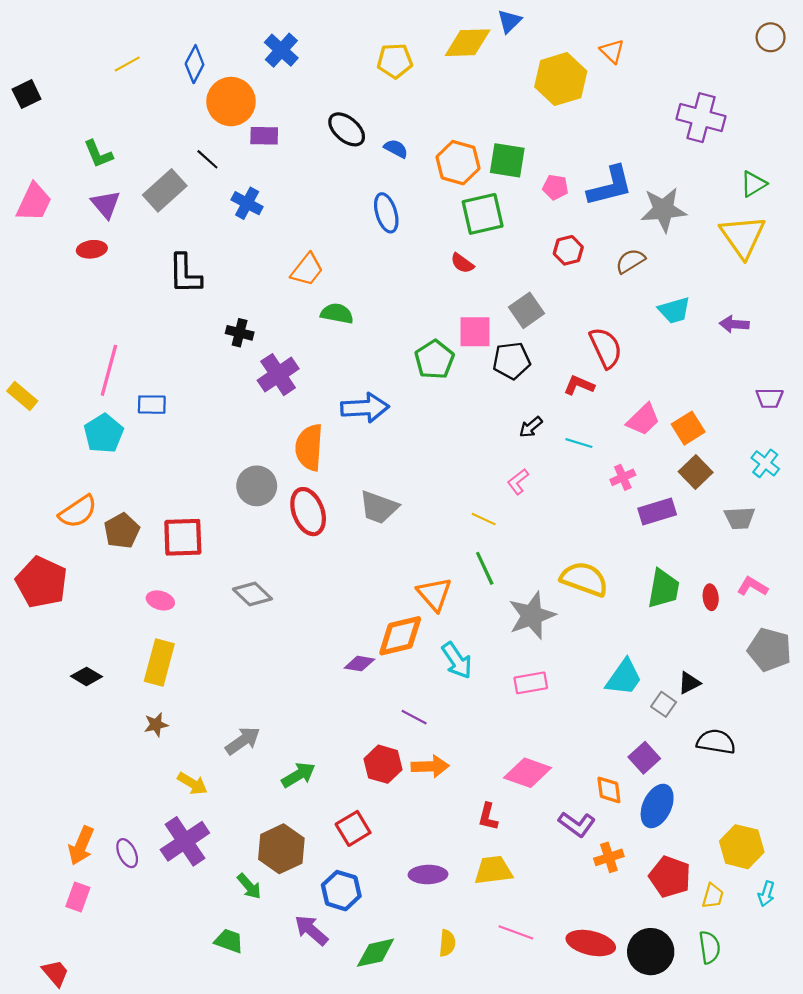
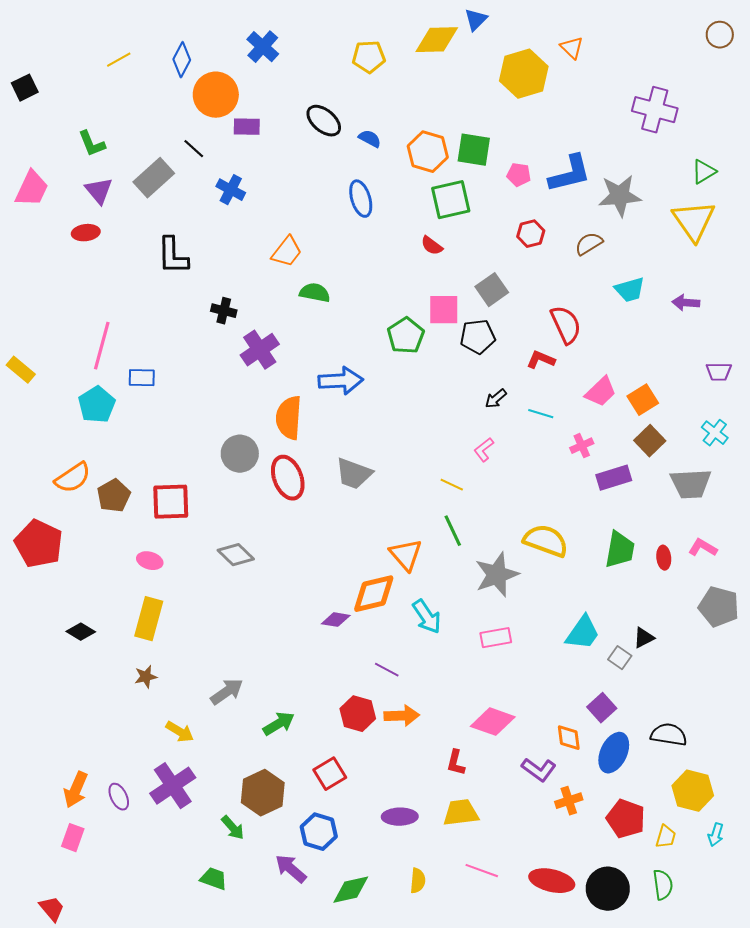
gray trapezoid: (740, 518) -> (691, 484), size x1.4
black semicircle: (716, 742) -> (669, 735), moved

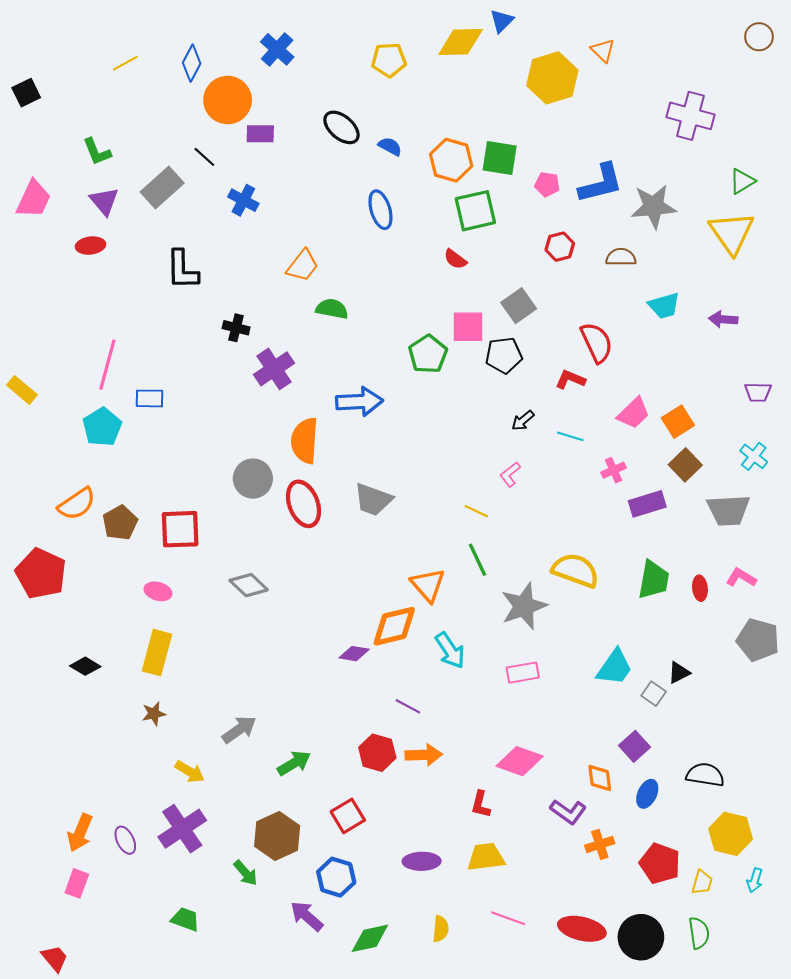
brown semicircle: (589, 244) -> (621, 257), turned 32
blue ellipse: (614, 753) -> (647, 794), size x0.7
green trapezoid: (214, 879) -> (185, 919), moved

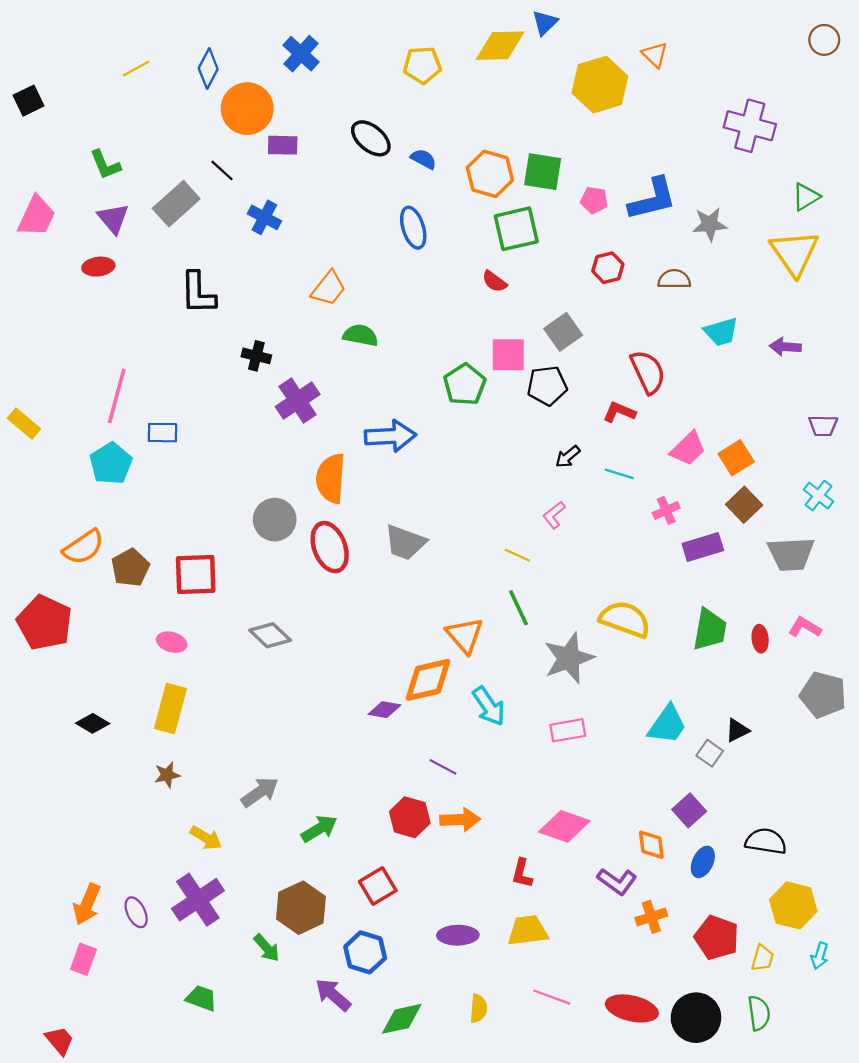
gray star: (654, 207) -> (710, 224), size x0.7

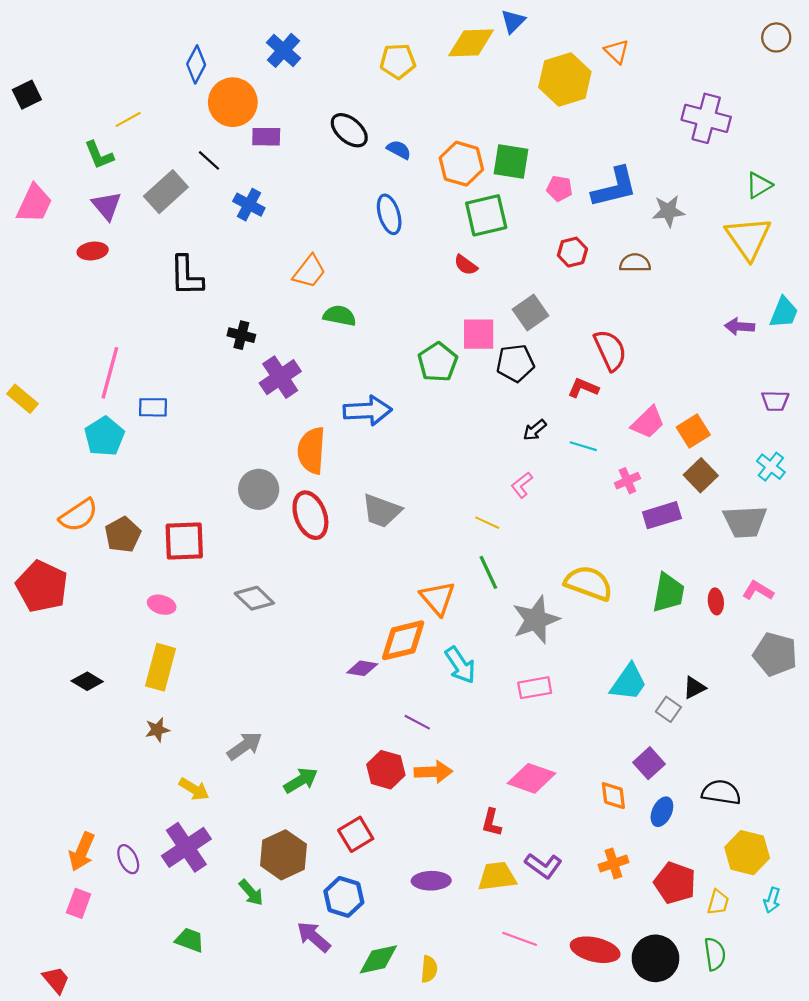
yellow line: (136, 69) -> (128, 119), moved
cyan trapezoid: (721, 332) -> (784, 312), moved, turned -52
purple L-shape: (617, 881) -> (543, 866), moved
yellow semicircle: (478, 1008) -> (429, 969), moved

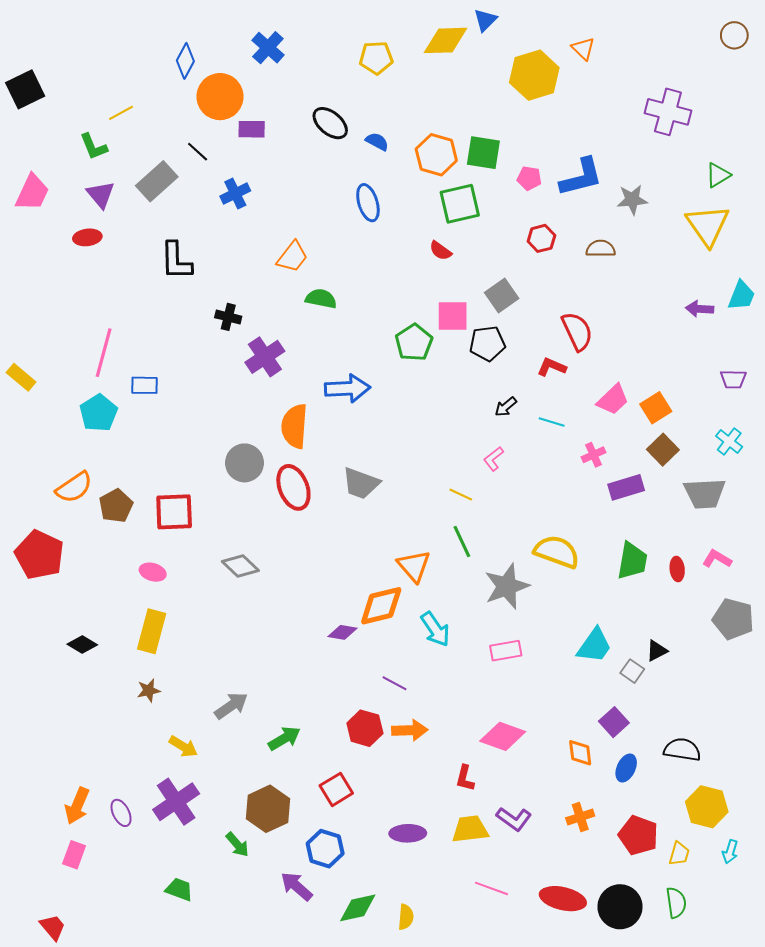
black square: (27, 95) -> (25, 89), size x1.4
blue cross: (249, 205) -> (235, 194), turned 36

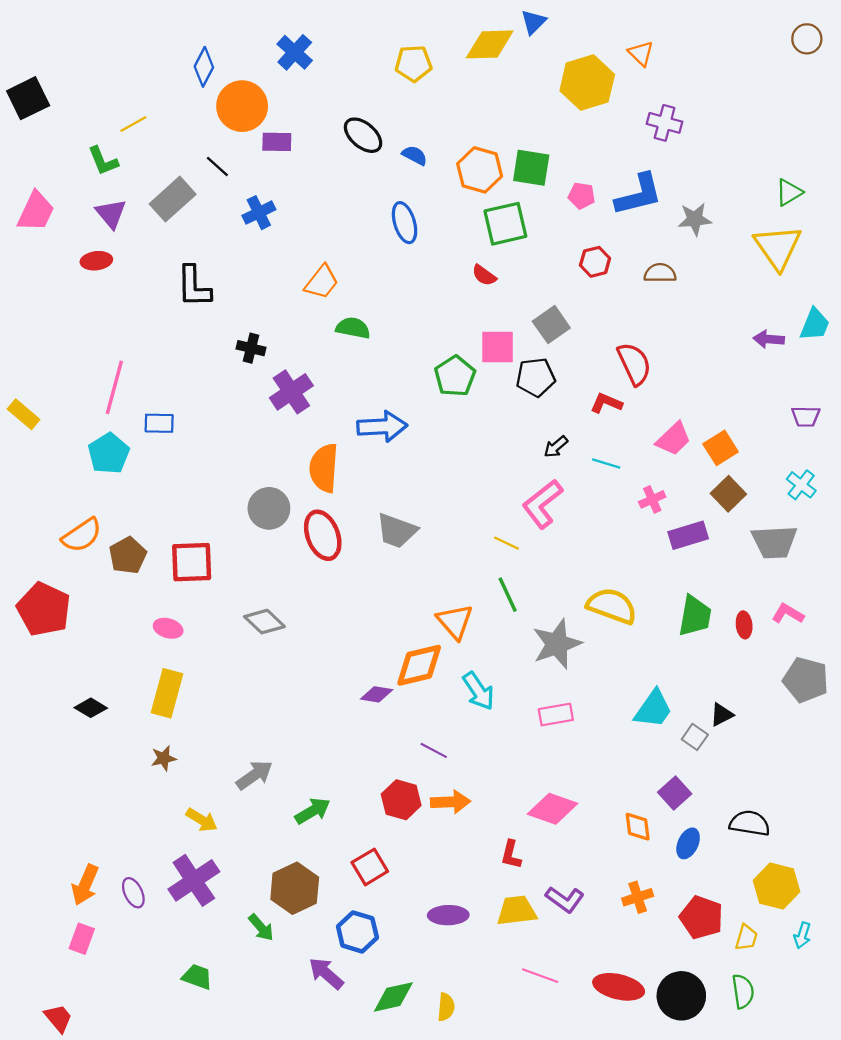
purple cross: (668, 112) -> (665, 123), moved, size x0.7
pink L-shape: (493, 459) -> (542, 504), size x1.8

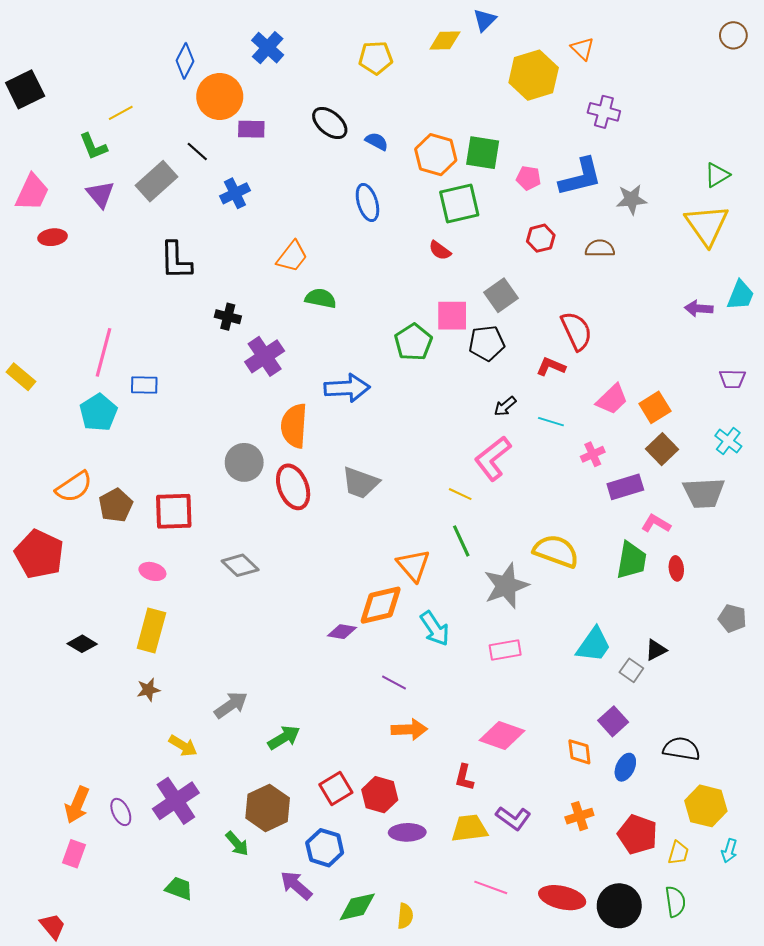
yellow diamond: (490, 44) -> (445, 40), size x0.7
red ellipse: (96, 261) -> (53, 237), moved
pink L-shape: (788, 614) -> (656, 524), moved
gray pentagon: (806, 680) -> (732, 618), size x0.7
red hexagon: (401, 800) -> (380, 795), moved

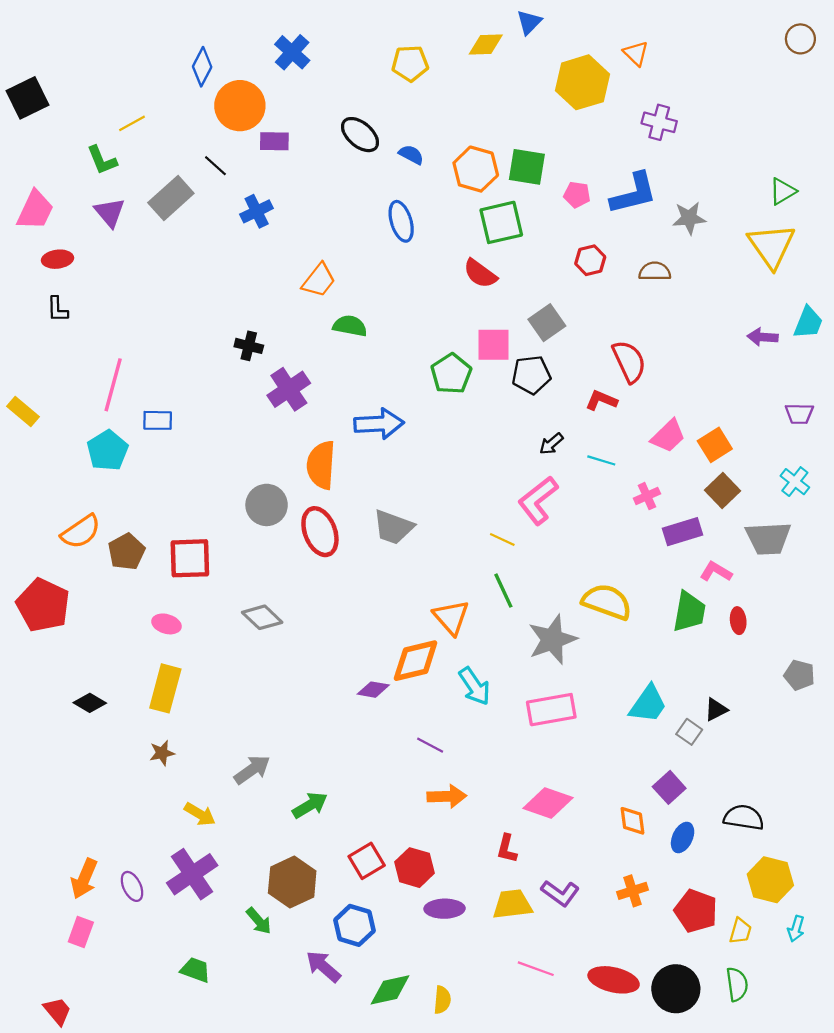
red semicircle: (440, 250) -> (480, 274), size x1.4
black L-shape: (176, 261) -> (57, 309), moved, size x0.6
pink rectangle: (505, 650) -> (551, 710), size x1.4

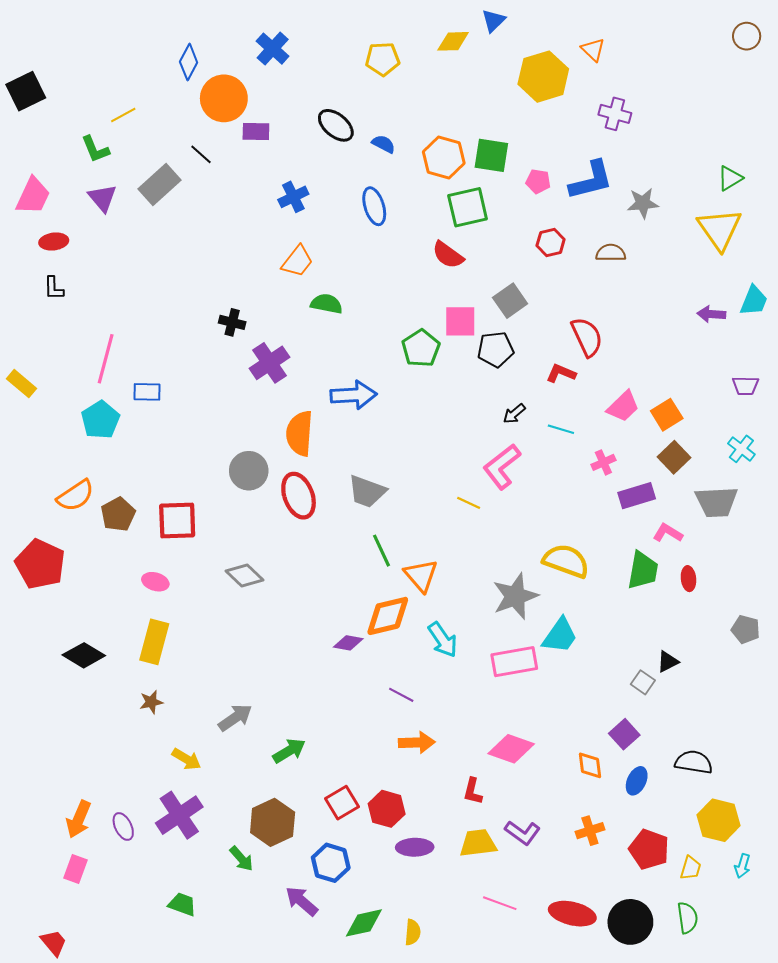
blue cross: (257, 211) -> (293, 197), moved
green line: (503, 591) -> (381, 551), moved
black diamond: (90, 703) -> (84, 655), size x1.4
cyan trapezoid: (648, 704) -> (560, 636), moved

